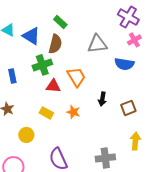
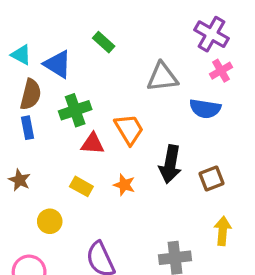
brown semicircle: (55, 44) -> (31, 94), moved
black arrow: (102, 99) -> (170, 164), size x1.6

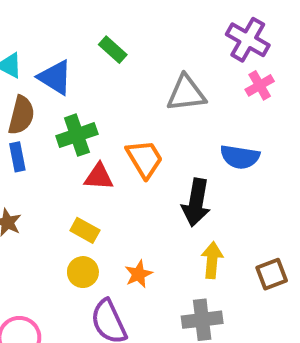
blue semicircle: (205, 109) -> (240, 157), moved
brown square: (211, 178) -> (272, 274), moved
orange star: (124, 185) -> (139, 274), moved, turned 30
yellow circle: (50, 221) -> (83, 272), moved
yellow arrow: (223, 231) -> (212, 260), moved

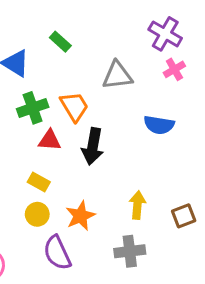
orange trapezoid: (144, 159) -> (74, 106), moved
black arrow: (196, 203) -> (93, 146), moved
orange star: (139, 274) -> (80, 216), size x1.4

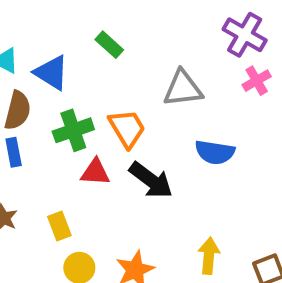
blue semicircle: (159, 125) -> (215, 152), moved
black arrow: (93, 146) -> (151, 180), turned -63
yellow rectangle: (39, 182) -> (59, 226), moved, turned 40

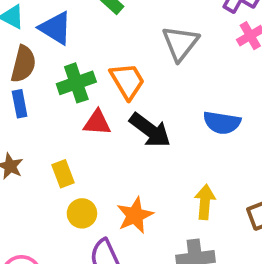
gray triangle: (183, 89) -> (180, 43), turned -45
blue semicircle: (215, 152) -> (222, 123), moved

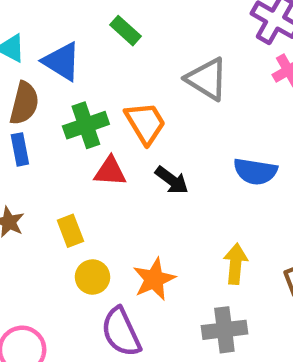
gray triangle: (180, 43) -> (207, 79), turned -36
black arrow: (150, 130) -> (172, 180), size x0.7

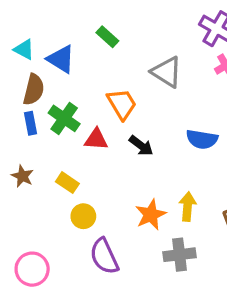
green cross: (86, 125) -> (64, 118), moved, turned -36
yellow rectangle: (70, 231) -> (67, 183), turned -35
orange star: (154, 279) -> (151, 215), moved

